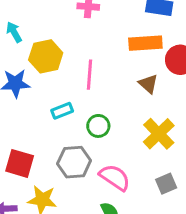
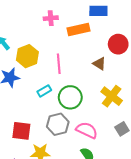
orange rectangle: (145, 43) -> (78, 29), moved
green circle: (98, 126) -> (70, 97), size x1.5

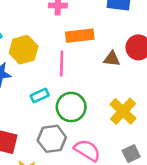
orange rectangle: (78, 29) -> (80, 36), moved
brown triangle: (99, 64) -> (112, 59), moved, turned -32

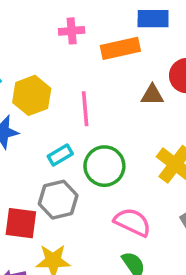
orange rectangle: (80, 36) -> (120, 48), moved
gray hexagon: (52, 139) -> (58, 200), moved

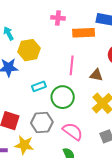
brown triangle: (152, 95) -> (96, 75), moved
pink line: (85, 109) -> (72, 65), moved
gray hexagon: (58, 200) -> (42, 122), moved

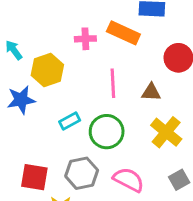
pink cross: (58, 18) -> (85, 39), moved
orange rectangle: (84, 33) -> (123, 33), turned 35

